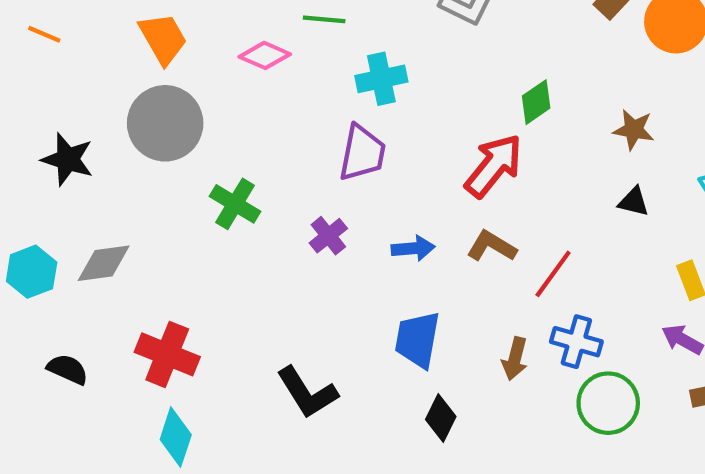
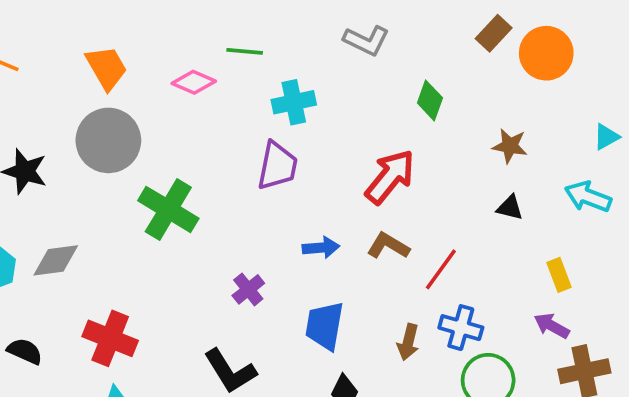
green diamond: (536, 102) -> (430, 100), moved, turned -36
green cross: (235, 204) -> (168, 209), size x1.4
purple cross: (328, 236) -> (248, 289), moved

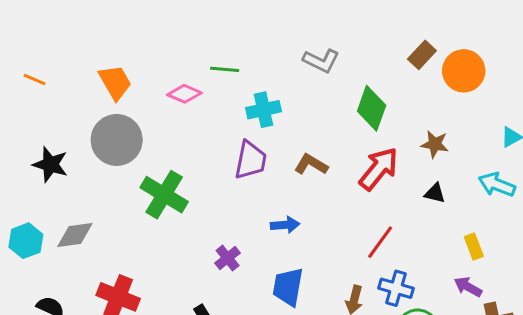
green diamond: (430, 100) -> (372, 108), size x1.4
red arrow: (390, 177) -> (379, 169), moved
brown L-shape: (388, 246) -> (311, 164), moved

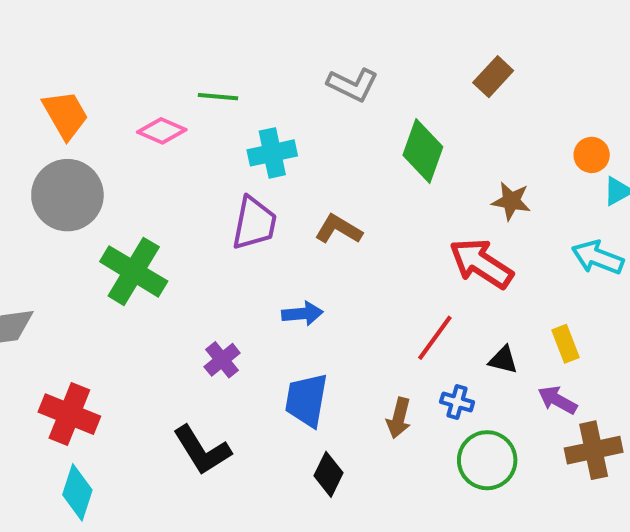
orange circle: (464, 71) -> (592, 155), moved, size x0.6
red arrow: (379, 169) -> (481, 263), moved, turned -96
black triangle: (435, 193) -> (503, 360), moved
blue cross: (396, 288) -> (457, 402), size x0.7

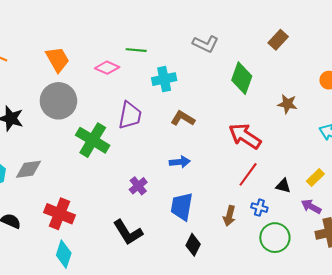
purple trapezoid: (254, 223) -> (130, 115), moved
brown L-shape: (339, 229) -> (183, 118), moved
red arrow: (481, 263) -> (245, 136), moved
yellow rectangle: (565, 344) -> (315, 177), turned 66

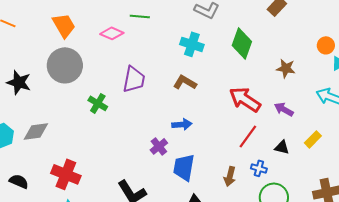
cyan cross: (164, 79) -> (192, 44), moved, turned 30
green cross: (93, 140) -> (98, 103), size x0.6
purple cross: (138, 186) -> (159, 146), moved
purple arrow: (311, 206) -> (284, 109), moved

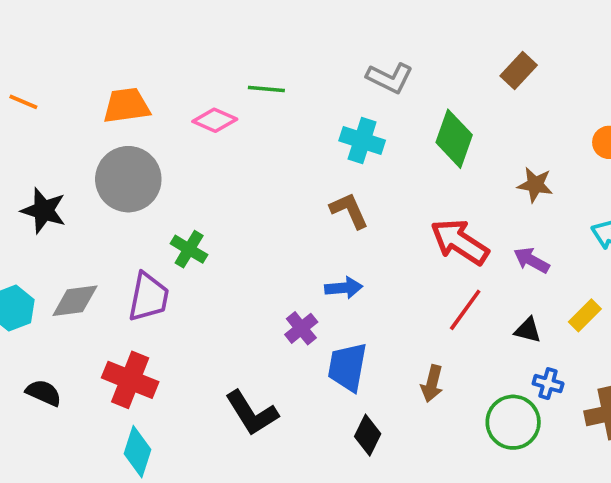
orange trapezoid: (64, 25) -> (126, 106), turned -68
purple trapezoid: (134, 79) -> (149, 297), moved
brown L-shape: (185, 82) -> (349, 210), turned 35
blue cross: (259, 168) -> (548, 384), moved

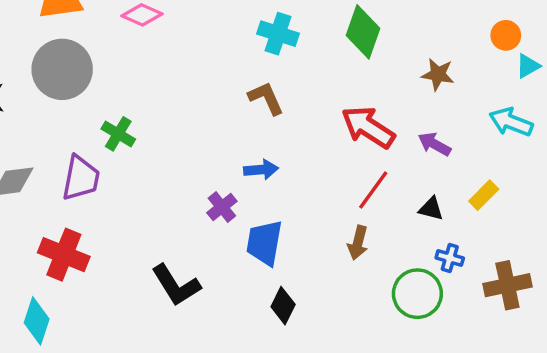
brown arrow: (432, 384) -> (358, 243), moved
cyan diamond: (137, 452) -> (37, 321), moved

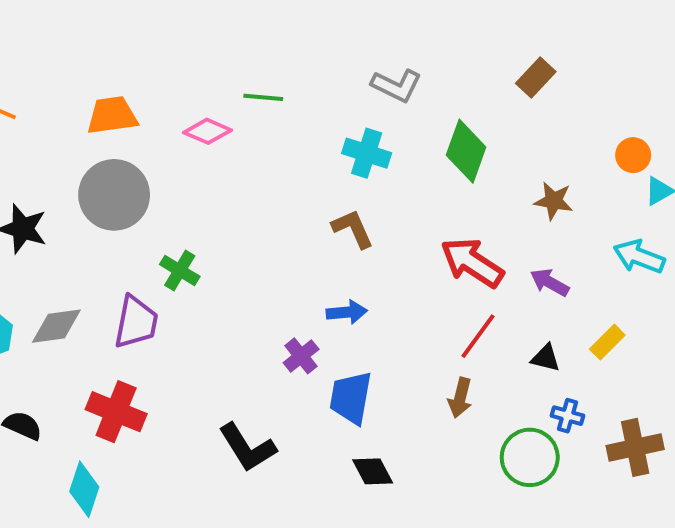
black diamond: (283, 306) -> (373, 471), turned -54

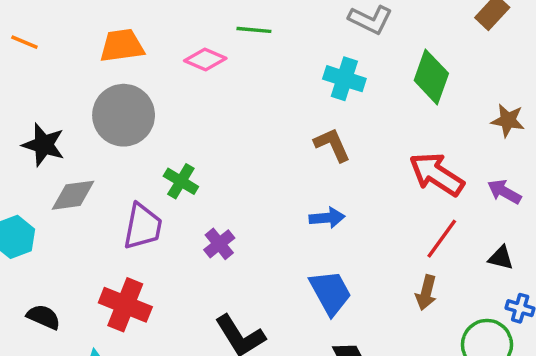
gray diamond: (56, 326) -> (73, 195), moved
purple cross: (301, 356) -> (219, 244), moved
blue trapezoid: (351, 398) -> (330, 293), turned 141

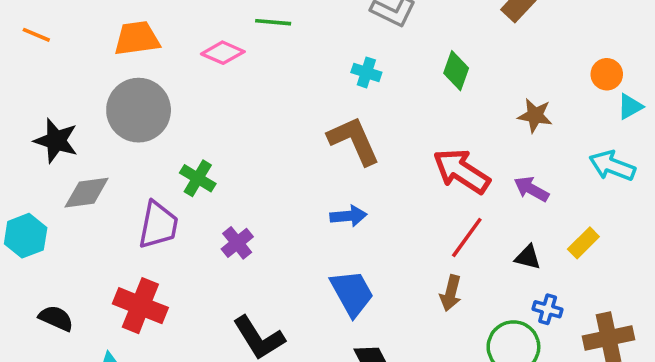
green diamond: (431, 77) -> (456, 71), size x0.7
cyan cross: (344, 79) -> (366, 72), size x0.7
brown L-shape: (332, 145) -> (354, 141), size x1.4

